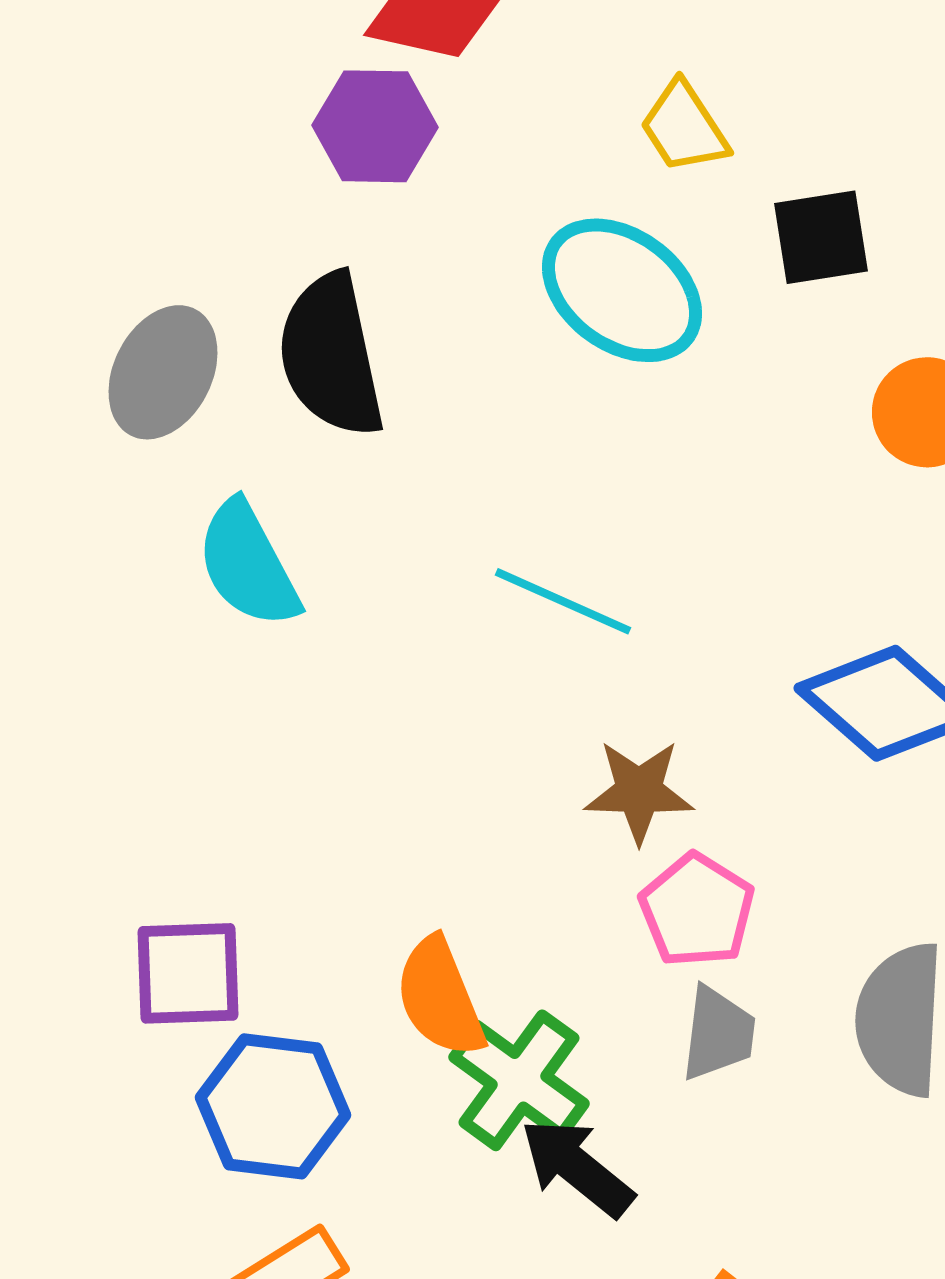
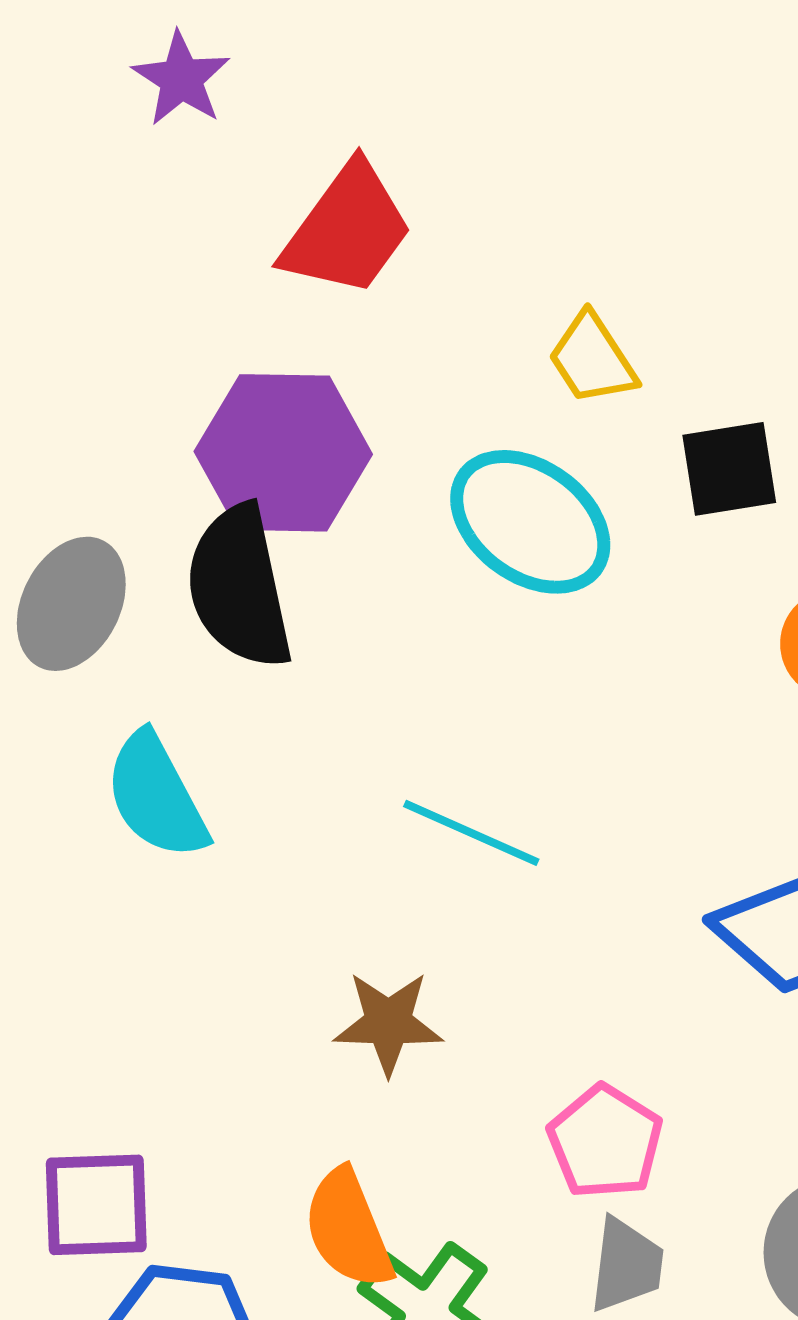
purple hexagon: (375, 126) -> (283, 453), moved, size x1.4
brown star: (639, 791) -> (388, 1023), moved

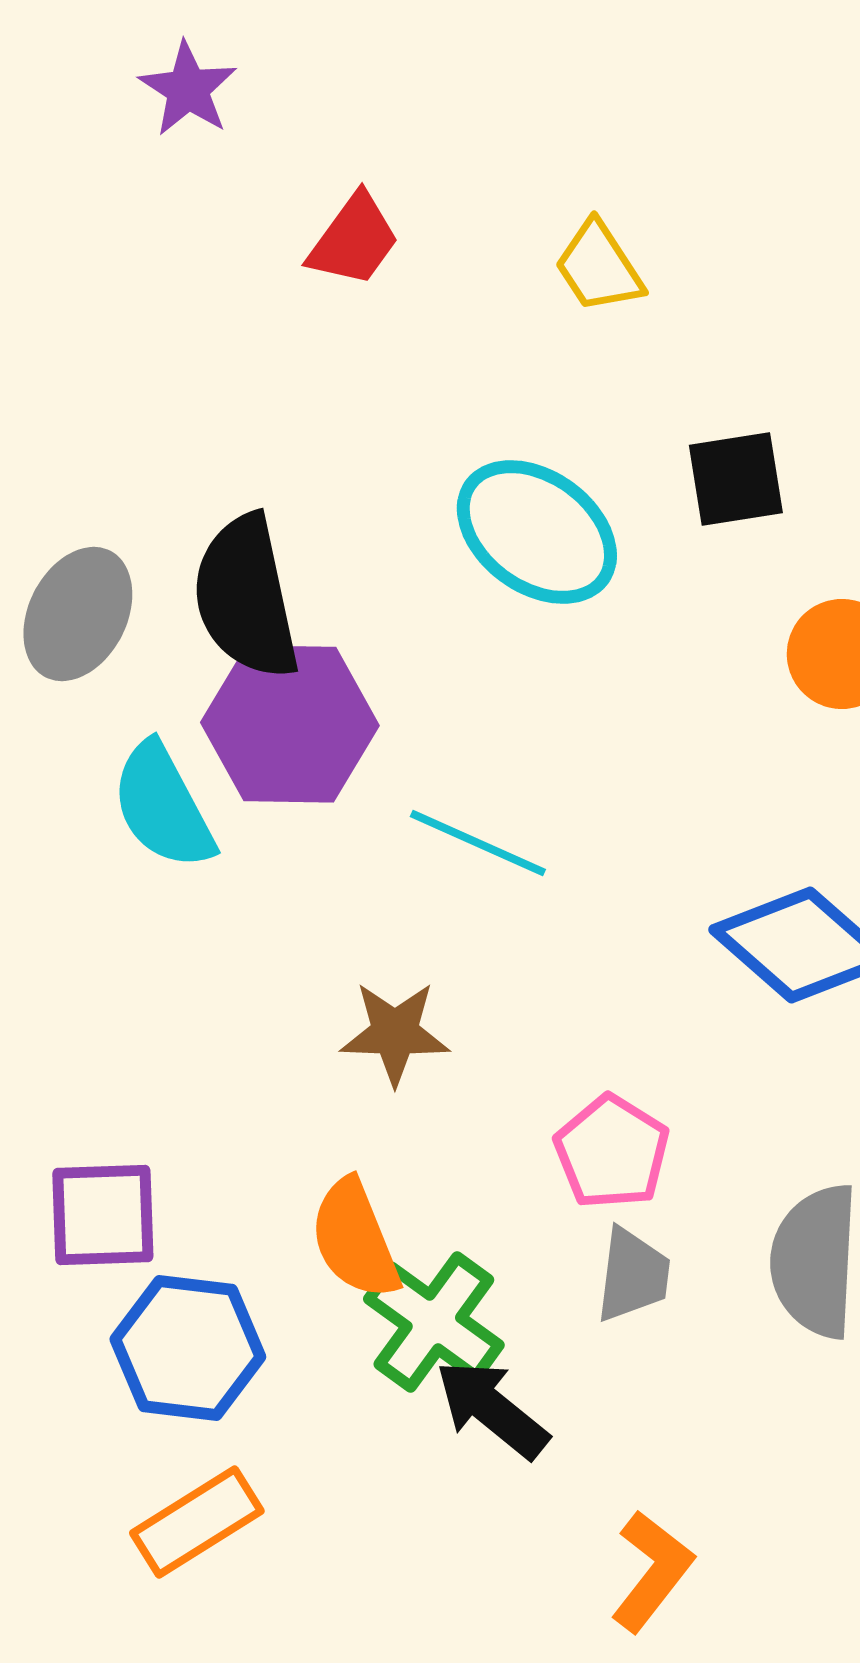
red trapezoid: (347, 230) -> (354, 240), size x0.7
yellow trapezoid: (592, 359) -> (599, 267), moved
purple hexagon: (283, 453) -> (290, 724), moved

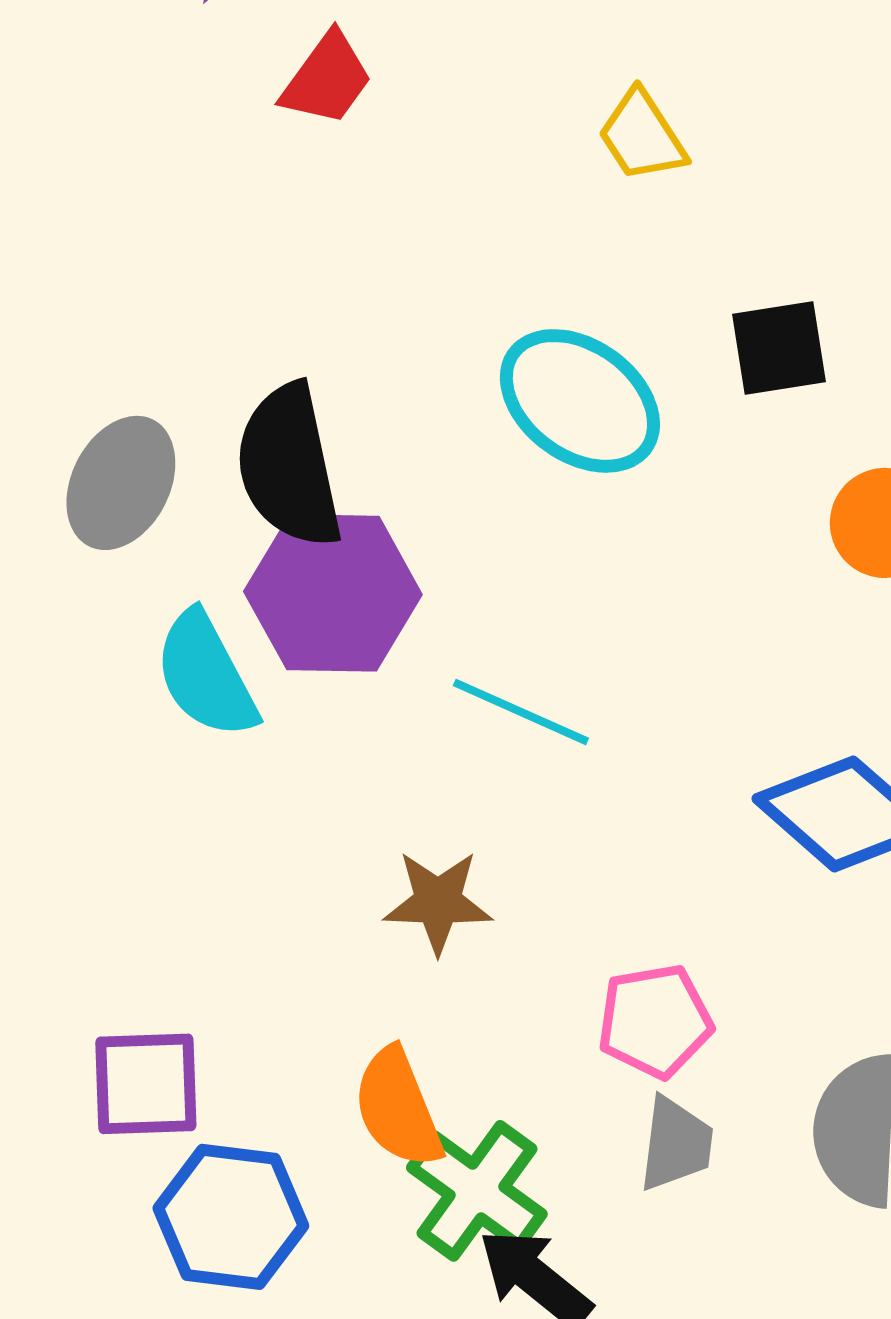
red trapezoid: (354, 240) -> (327, 79), moved
pink pentagon: (612, 1152) -> (655, 1021), turned 30

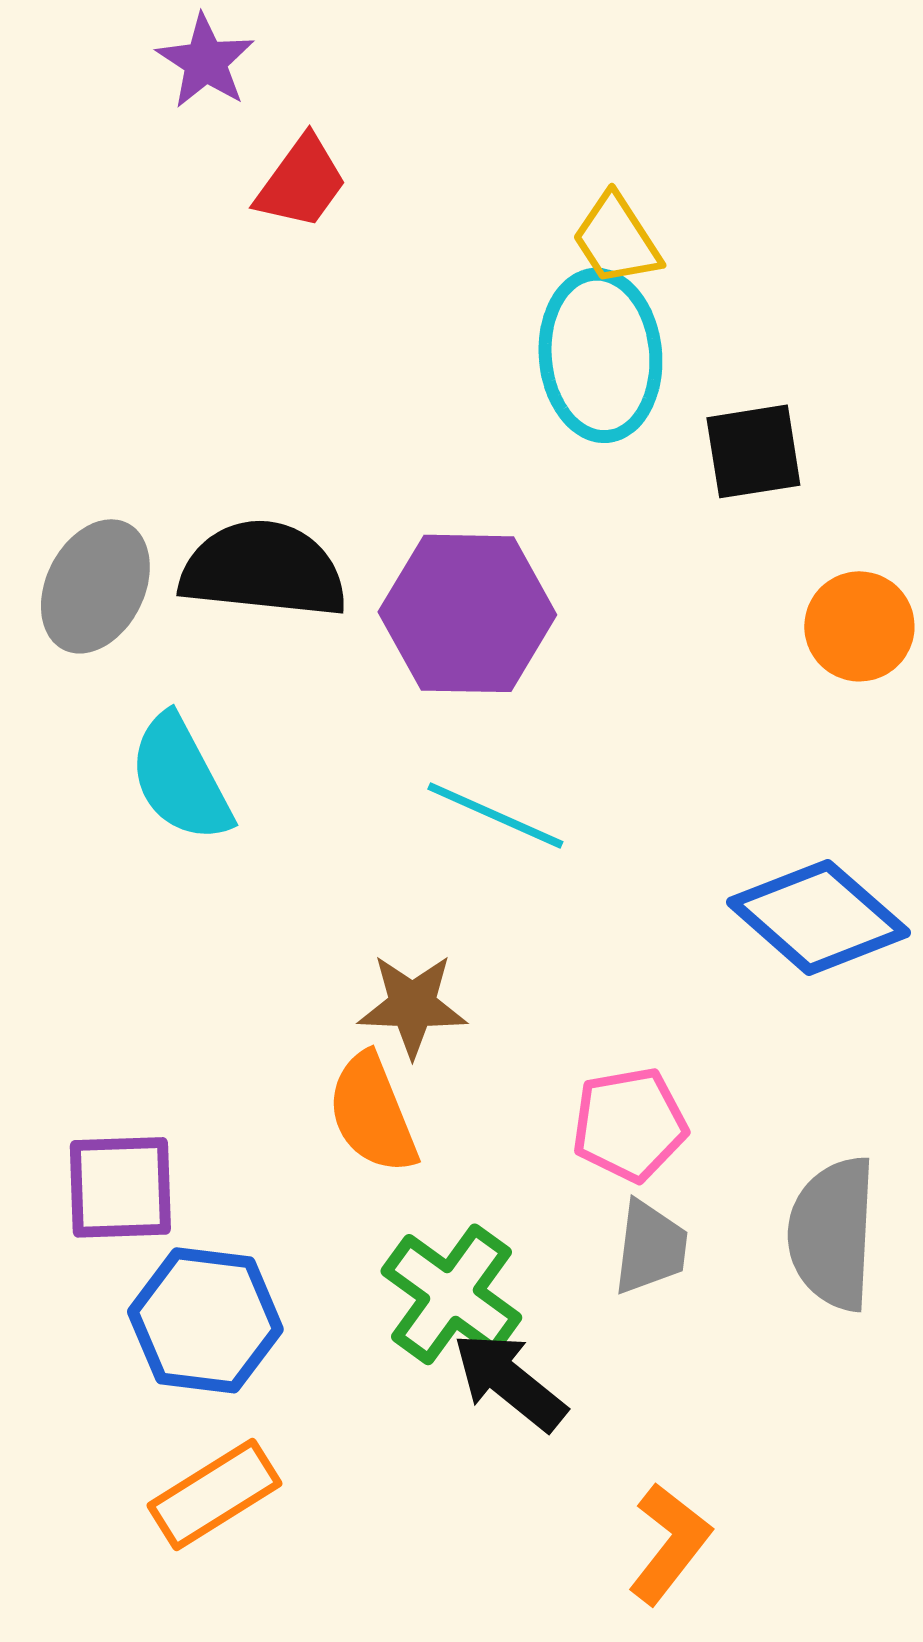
cyan ellipse: (580, 401) -> (600, 355), moved, turned 49
black semicircle: (289, 466) -> (263, 569), turned 108
purple hexagon: (333, 593) -> (467, 613), moved
orange semicircle: (398, 1108) -> (372, 1113), moved

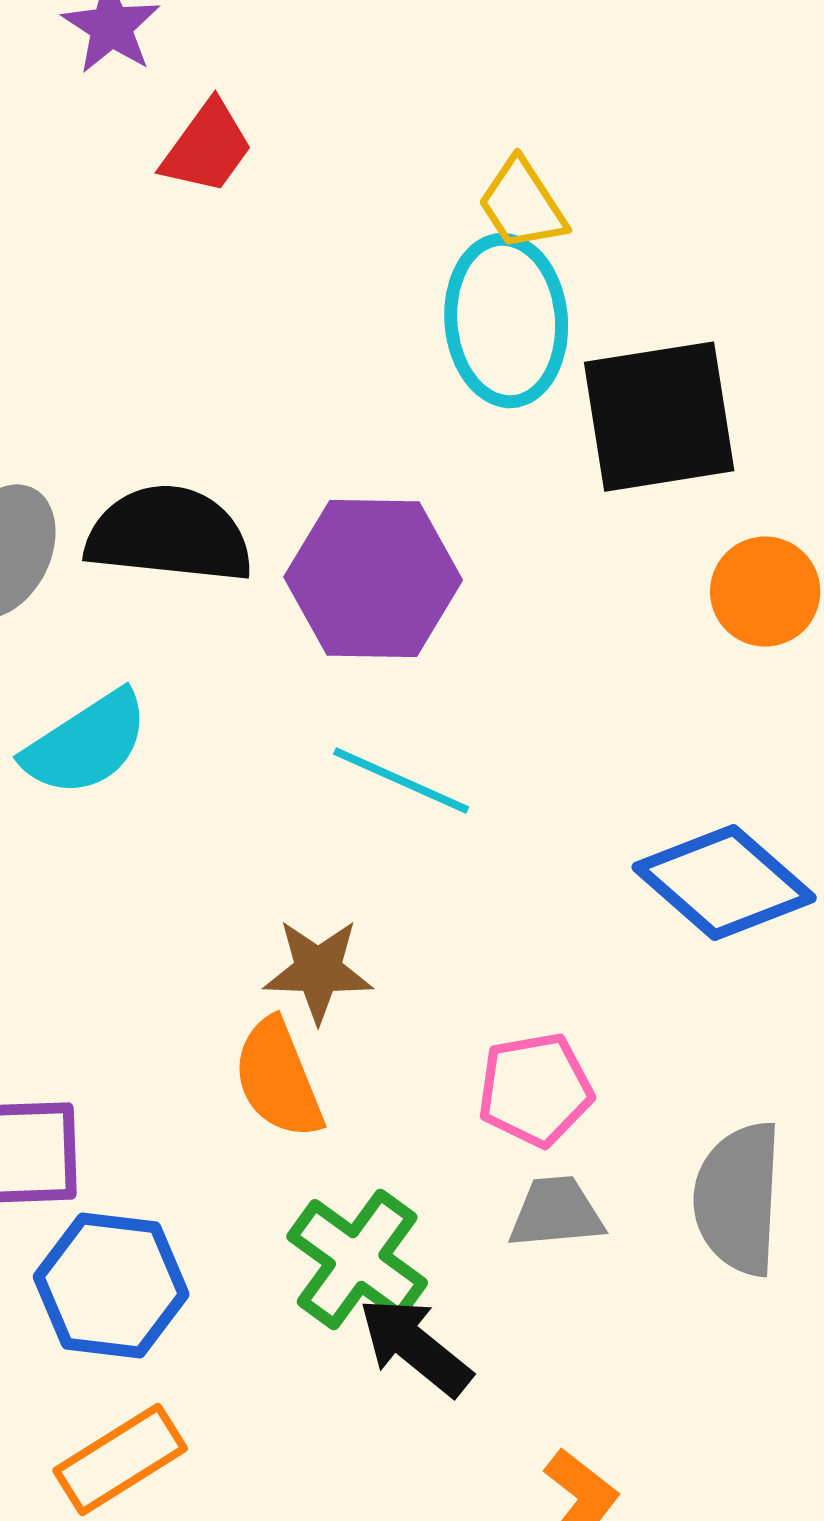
black square: (753, 451) -> (659, 417), size x1.6
cyan semicircle: (180, 778) -> (86, 744), turned -95
gray trapezoid: (650, 1247) -> (556, 1213), turned -102

